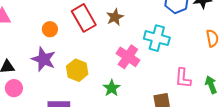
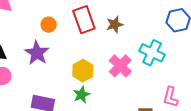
yellow hexagon: (77, 70) -> (83, 71), moved
green star: (112, 88) -> (81, 95), moved

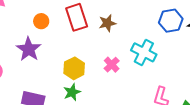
pink cross: (120, 66) -> (112, 65), size x0.7

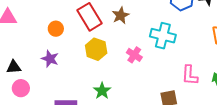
purple star: (29, 49) -> (50, 59), size x0.7
yellow hexagon: (74, 68) -> (96, 49), moved

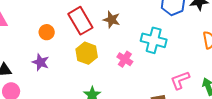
brown star: (121, 15) -> (112, 20), turned -30
pink L-shape: (190, 75) -> (180, 80), turned 65

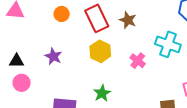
orange circle: (47, 32) -> (62, 14), moved

